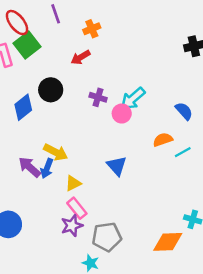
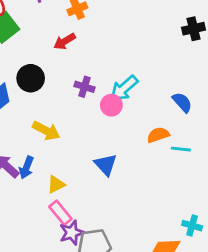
yellow arrow: (56, 152) -> (46, 131), moved
cyan line: (183, 152) -> (181, 149), turned 35
purple star: (72, 226) -> (72, 233), moved

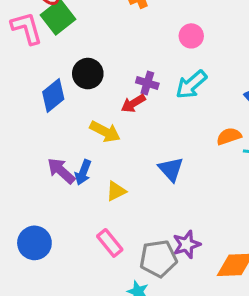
red arrow: (65, 41) -> (133, 103), moved
pink circle: (111, 105) -> (191, 36), moved
pink rectangle: (60, 213) -> (110, 243), moved
purple star: (72, 233) -> (187, 244), moved

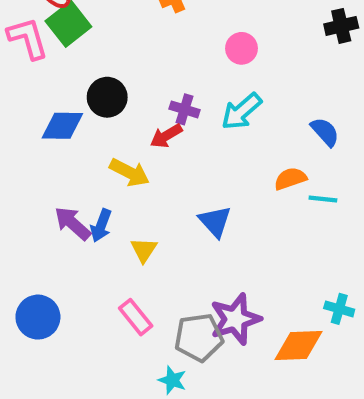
blue diamond: (53, 96) -> (62, 126), turned 40
yellow triangle: (116, 191) -> (144, 250), turned -30
purple star: (187, 244) -> (235, 319), size x1.4

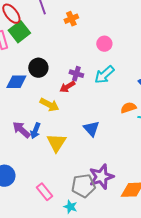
yellow triangle: (144, 250) -> (56, 143), size x1.5
pink rectangle: (136, 317) -> (44, 192), moved

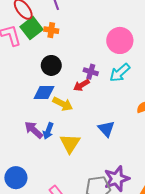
orange cross: (71, 19) -> (51, 30), moved, turned 32
pink circle: (104, 44) -> (120, 40), size x1.6
blue diamond: (16, 82) -> (44, 92), moved

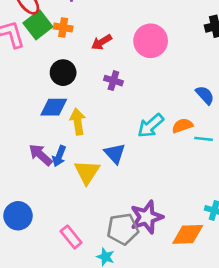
cyan arrow: (120, 73) -> (151, 126), moved
red arrow: (81, 85) -> (102, 42), moved
yellow arrow: (63, 104) -> (78, 122), turned -126
blue triangle: (106, 129) -> (115, 153), moved

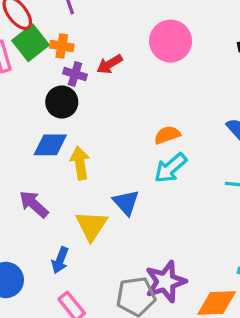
pink circle: (151, 41) -> (171, 41), moved
purple cross: (113, 81) -> (75, 74), moved
orange semicircle: (182, 126) -> (167, 135), moved
blue arrow: (59, 156) -> (60, 260), moved

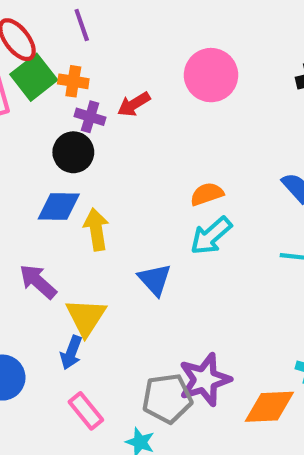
yellow triangle: (91, 226) -> (86, 317), moved

